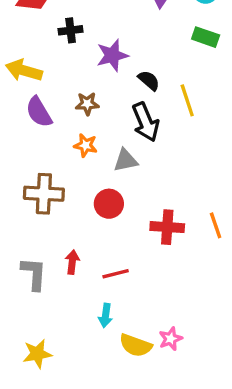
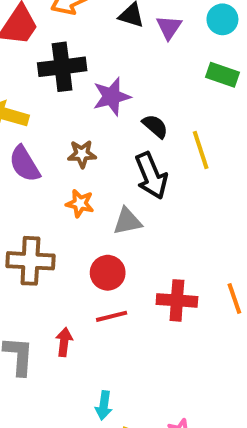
black cross: (71, 30) -> (62, 67), size x1.6
red line: (116, 274) -> (112, 316), moved

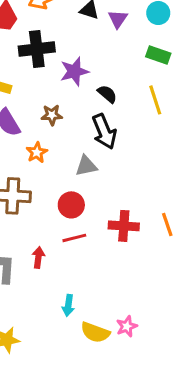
yellow line: (201, 150) -> (155, 100), moved
orange star: (80, 203) -> (37, 152), moved, turned 30

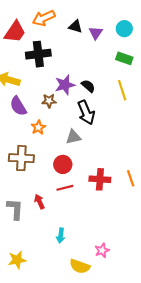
purple star: (74, 71) -> (65, 85), moved
red arrow: (38, 257) -> (39, 202), turned -32
yellow semicircle: (95, 332) -> (80, 266), moved

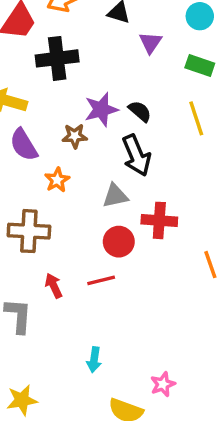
purple triangle: (96, 33) -> (150, 43), moved
red circle: (63, 164) -> (119, 242), moved
red cross: (100, 179) -> (159, 220), moved
red arrow: (39, 202) -> (54, 286), moved

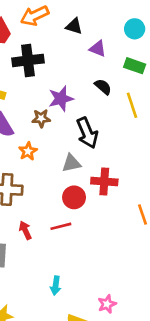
purple triangle: (150, 43) -> (98, 49), turned -42
black semicircle: (140, 111) -> (103, 87), moved

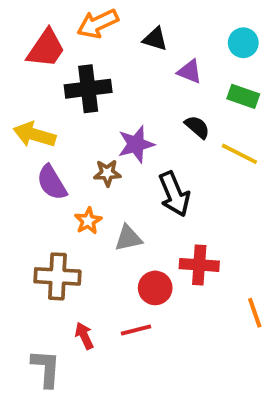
yellow line: (132, 105) -> (239, 154), turned -45
gray triangle: (71, 163) -> (128, 238), moved

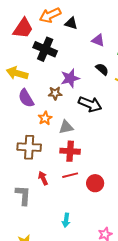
black triangle: (155, 39) -> (71, 23), moved
black cross: (88, 89) -> (45, 49), turned 30
black arrow: (174, 194) -> (90, 104), turned -45
red cross: (199, 265) -> (70, 151), moved
red circle: (155, 288) -> (95, 183), moved

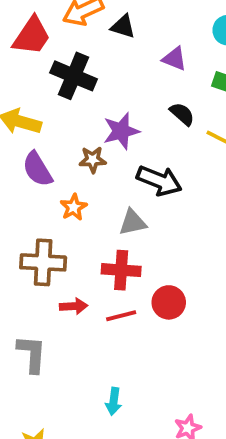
gray triangle: (66, 127) -> (133, 222), moved
red arrow: (43, 178) -> (74, 306), moved, turned 112
red circle: (95, 183) -> (169, 302), moved

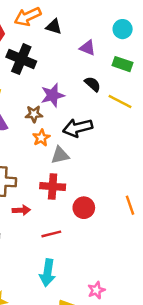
black arrow: (159, 181) -> (78, 128), turned 144
orange star: (74, 207) -> (41, 138), moved
red line: (121, 316) -> (51, 234), moved
cyan arrow: (114, 401) -> (48, 273), size x1.5

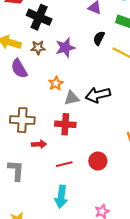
black semicircle: (93, 84) -> (99, 38), turned -104
brown star: (34, 114) -> (38, 48), moved
black arrow: (78, 128) -> (98, 95), moved
red circle: (84, 208) -> (98, 161), moved

